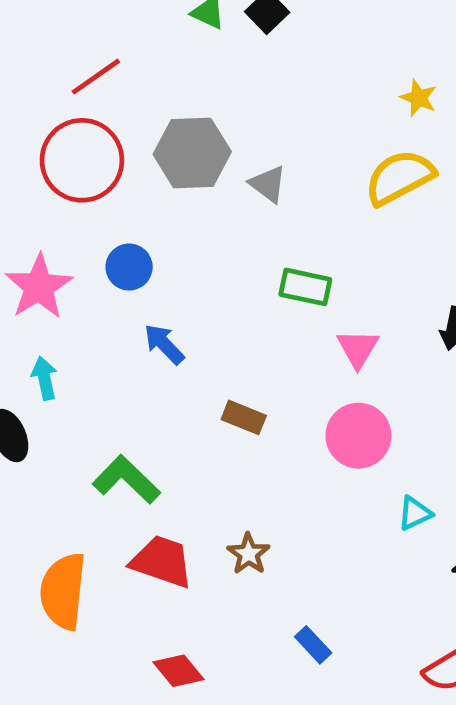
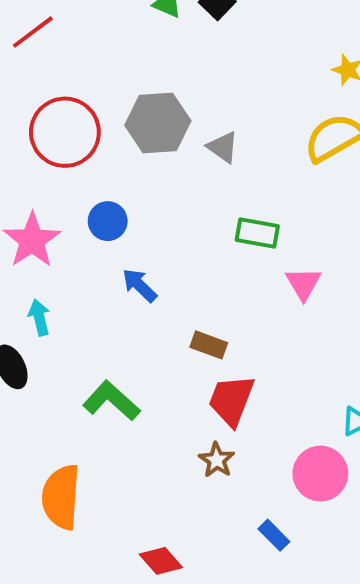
red line: (96, 77) -> (33, 32), moved
pink circle: (358, 436) -> (320, 474), moved
red trapezoid: (162, 561) -> (231, 400), moved, turned -86

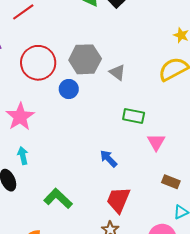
blue circle: (108, 221) -> (69, 89), moved
blue arrow: (139, 285) -> (108, 159), moved
brown rectangle: (209, 345) -> (171, 182), moved

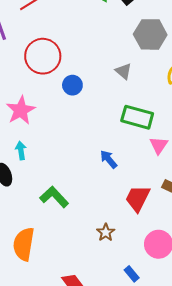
gray hexagon: (85, 59) -> (150, 34), moved
green rectangle: (134, 116) -> (137, 117), size x1.4
red trapezoid: (118, 200) -> (138, 199), moved

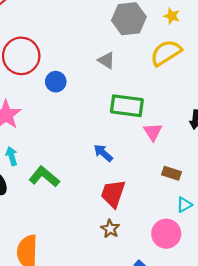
green L-shape: (54, 197) -> (44, 177), moved
red trapezoid: (138, 199) -> (113, 194), moved

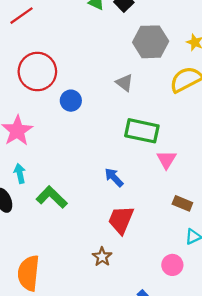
brown star: (110, 229) -> (102, 257), moved
pink circle: (166, 234) -> (172, 265), size x0.7

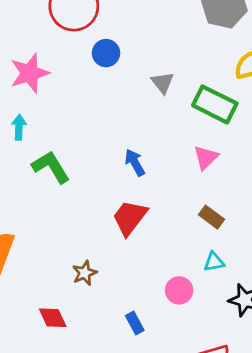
gray triangle: (124, 83) -> (163, 83), moved
green rectangle: (142, 131) -> (215, 104), moved
brown star: (102, 257) -> (85, 273), moved

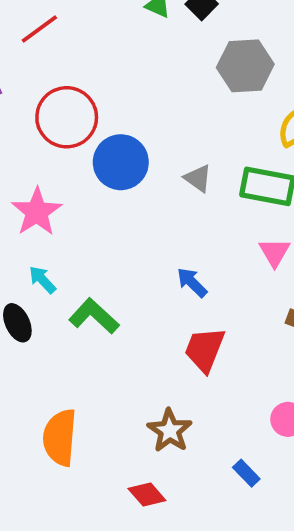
blue circle: (106, 53) -> (121, 162), size x1.6
cyan arrow: (19, 127) -> (42, 280), turned -30
brown star: (85, 273) -> (170, 431), size x1.4

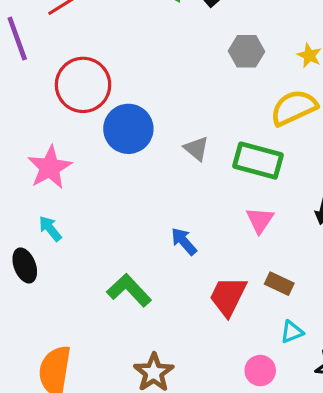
gray hexagon: (245, 66) -> (246, 51), size x0.7
green L-shape: (94, 316) -> (129, 290), moved
red trapezoid: (205, 350) -> (228, 296), moved

